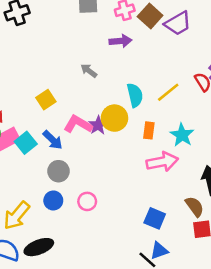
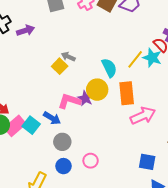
purple arrow: (120, 41) -> (26, 30), moved
yellow square: (46, 100) -> (60, 66), moved
orange rectangle: (149, 130) -> (127, 93), size x1.6
cyan star: (182, 135) -> (152, 58), moved

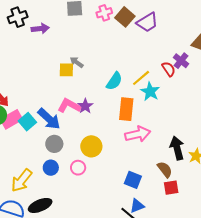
cyan star: (152, 58) -> (150, 91), moved
yellow square: (60, 66) -> (66, 70), turned 35
cyan semicircle: (109, 68) -> (114, 81), turned 48
yellow circle: (97, 90) -> (91, 146), moved
blue arrow: (52, 118) -> (49, 119), size x1.4

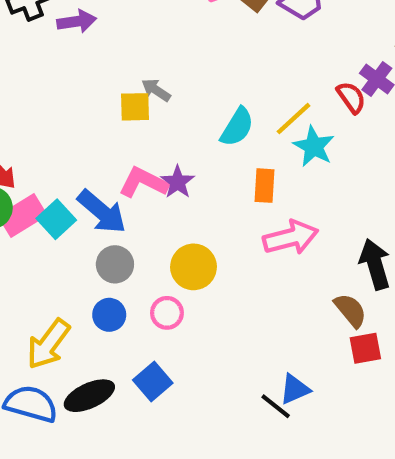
orange rectangle: (126, 109) -> (265, 186), size x0.7
blue square: (133, 180) -> (153, 382), moved, turned 30

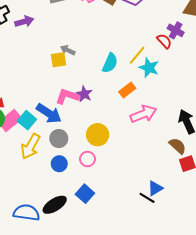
orange rectangle: (265, 186) -> (127, 90), turned 56
yellow arrow: (48, 344) -> (31, 146), moved

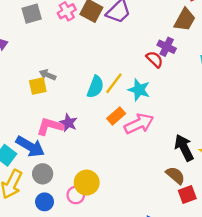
yellow line: (137, 55) -> (114, 83), moved
pink arrow: (143, 114) -> (139, 124), moved
yellow circle: (98, 135) -> (87, 183), moved

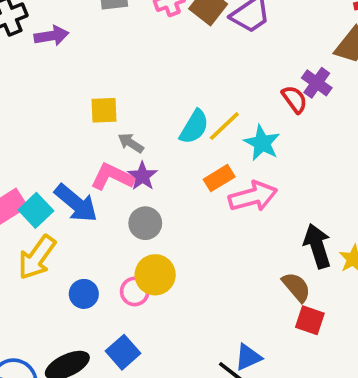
gray arrow: (48, 75) -> (131, 143), moved
gray circle: (43, 174) -> (145, 223), moved
red square: (187, 194) -> (310, 320), turned 30

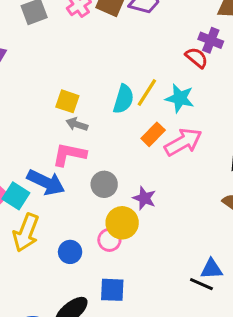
yellow square: (104, 110) -> (67, 101), moved, turned 35
purple star: (142, 176) -> (144, 198), moved
blue square: (123, 352) -> (112, 290), turned -32
blue triangle: (248, 357) -> (211, 269), turned 35

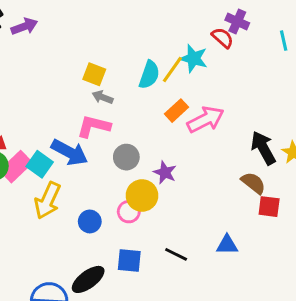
cyan star: (180, 98) -> (194, 58), moved
black line: (201, 284) -> (176, 254), moved

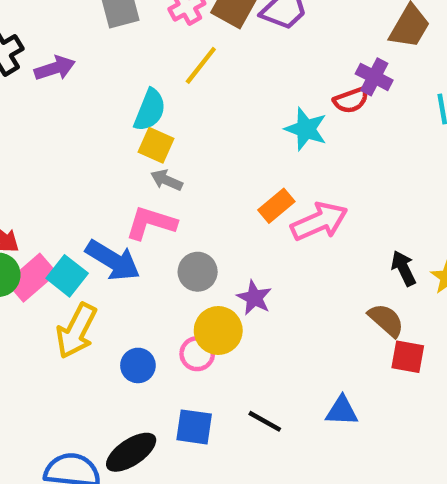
red semicircle: (223, 38) -> (351, 100), turned 115
yellow line: (172, 69) -> (201, 65), moved
cyan semicircle: (149, 75) -> (150, 110), moved
black arrow: (263, 148) -> (404, 268), size x0.7

